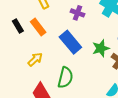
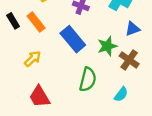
green semicircle: (65, 78) -> (88, 79), moved

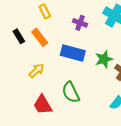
blue rectangle: (73, 39) -> (73, 53), turned -35
green semicircle: (88, 79) -> (71, 92), moved, turned 140

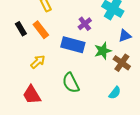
purple cross: (80, 23) -> (85, 24), moved, turned 32
red trapezoid: (43, 105) -> (32, 95), moved

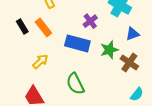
cyan semicircle: (115, 93) -> (137, 94), moved

